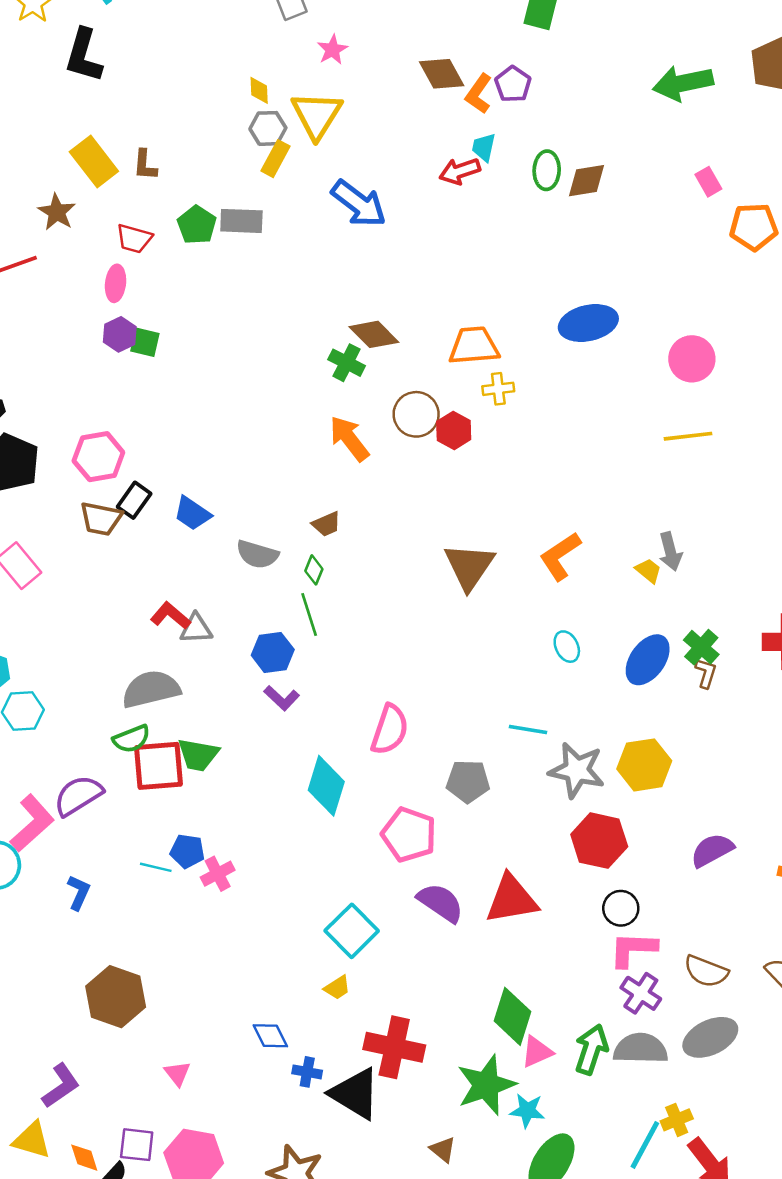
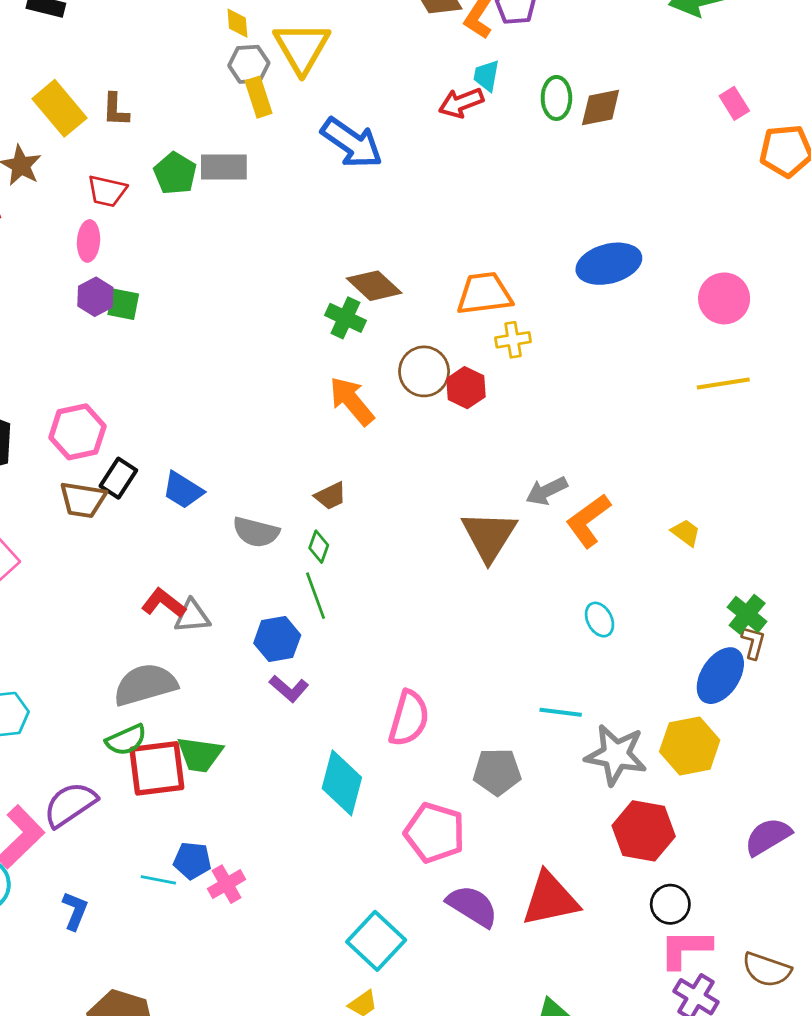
yellow rectangle: (276, 159) -> (259, 97), turned -44
gray arrow: (670, 552) -> (547, 491), moved, turned 81
blue ellipse: (648, 660) -> (720, 676), moved

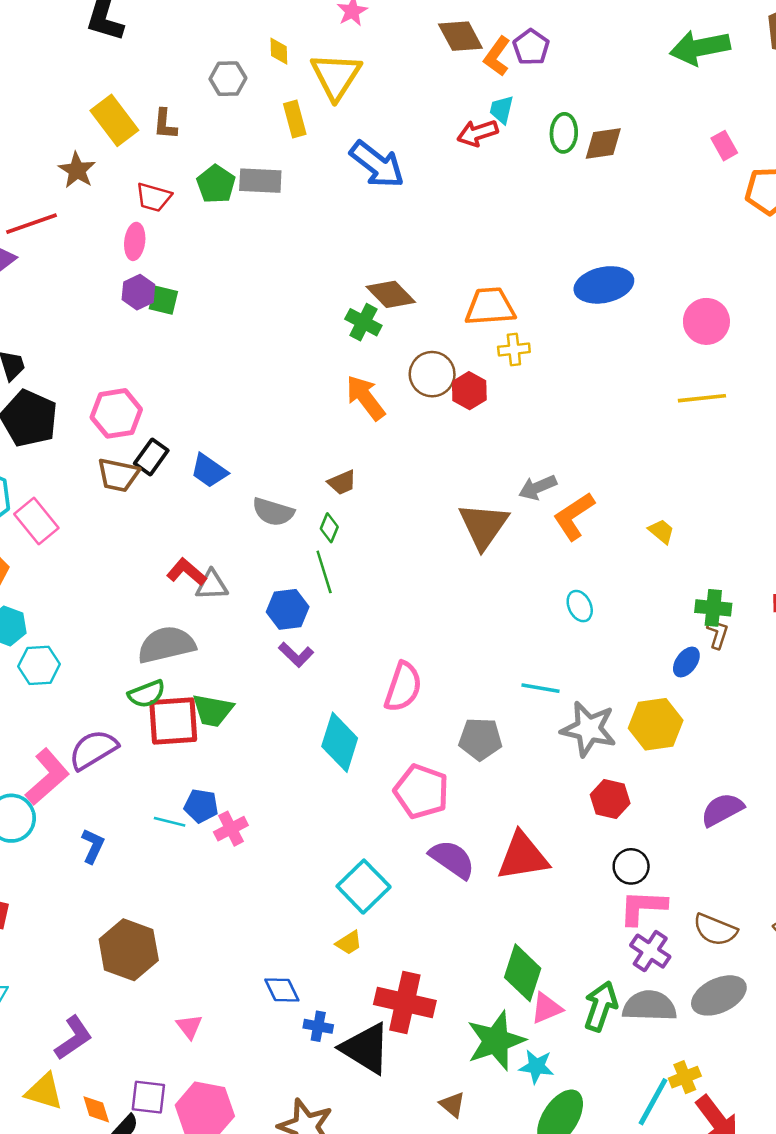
gray hexagon: (249, 64) -> (228, 79), moved
green cross: (747, 614) -> (713, 608), turned -36
blue ellipse: (720, 676) -> (686, 662), size x0.6
red hexagon: (644, 831) -> (610, 799), size x0.7

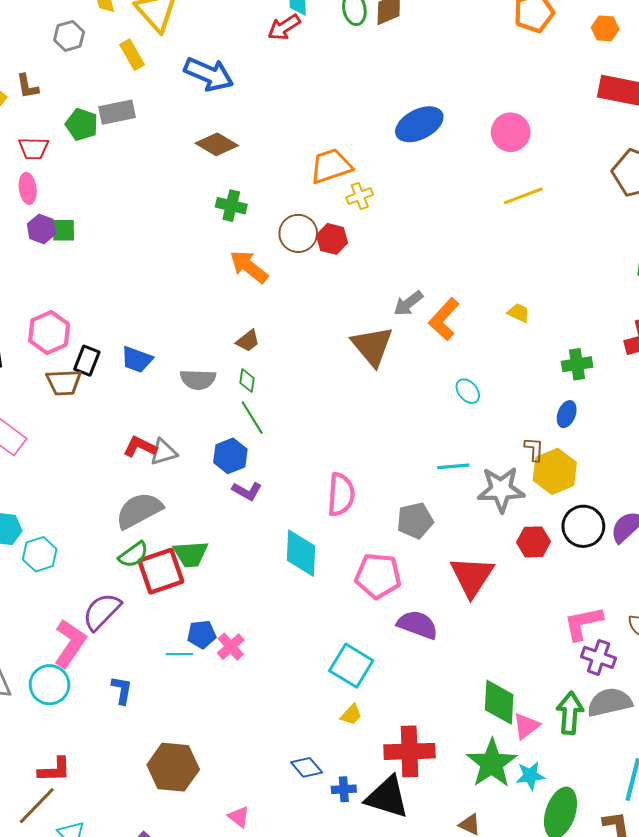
brown diamond: (391, 294) -> (217, 144), moved
brown L-shape: (718, 634) -> (534, 449), moved
red triangle: (523, 856) -> (472, 576), moved, turned -33
black circle: (631, 866) -> (583, 526), moved, size x1.4

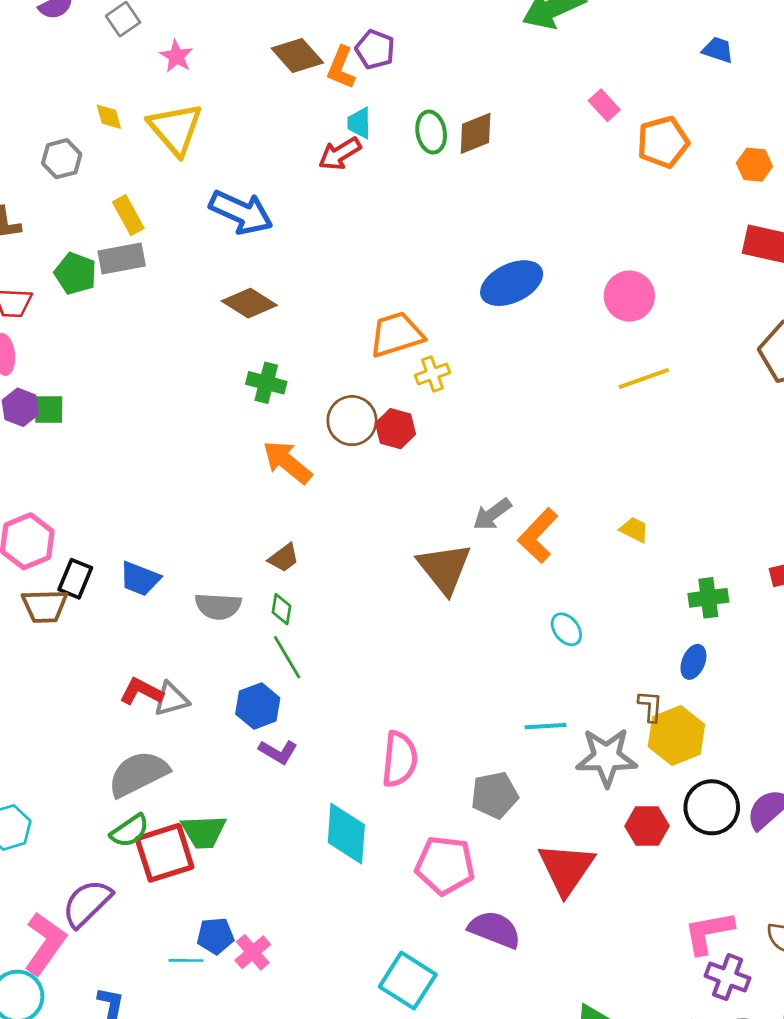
yellow rectangle: (132, 55) -> (128, 215), moved

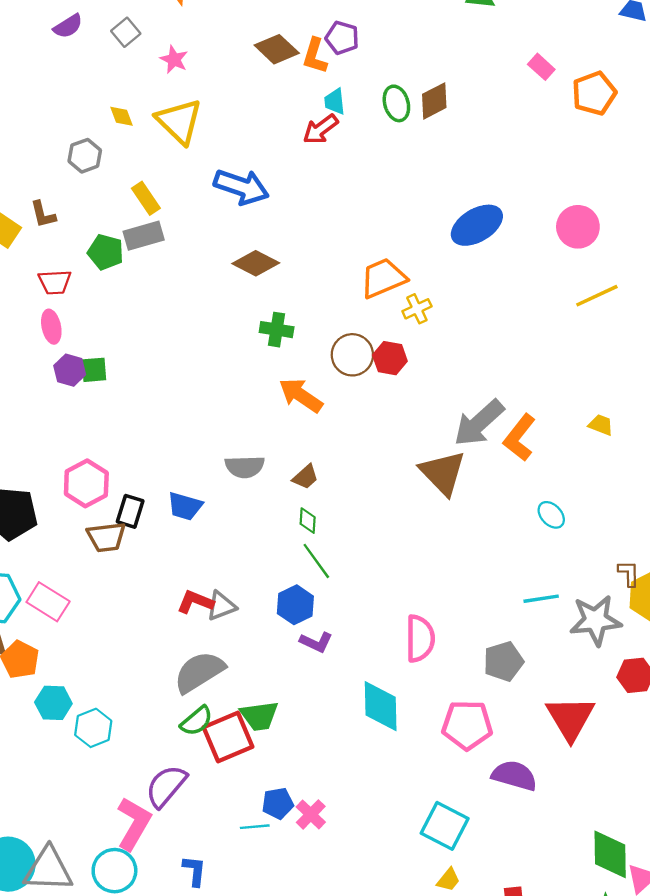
gray arrow: (492, 514) -> (479, 423), size x1.6
gray semicircle: (218, 606) -> (245, 467), moved

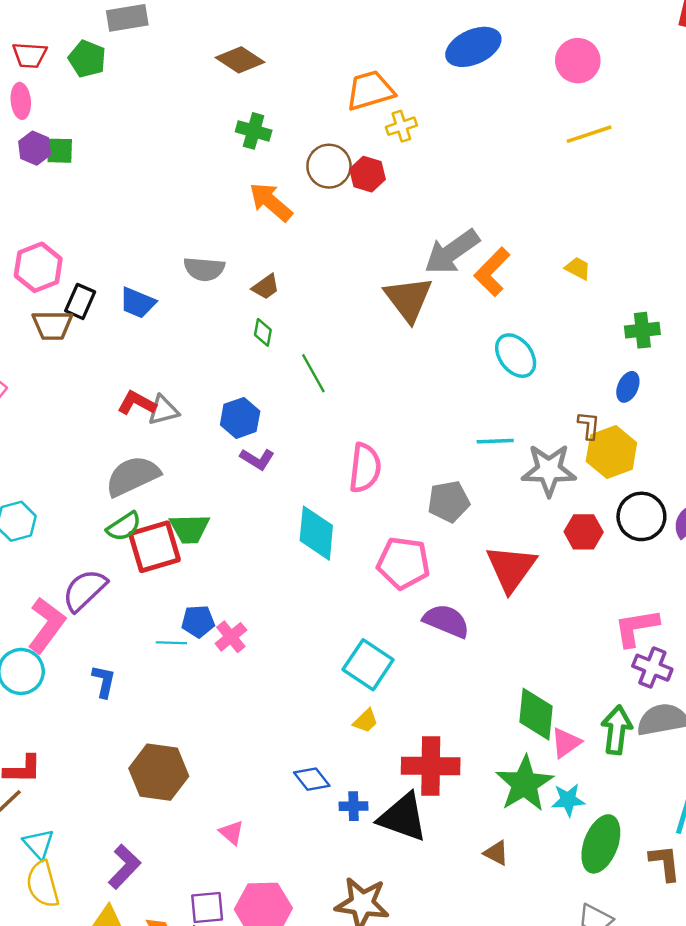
green pentagon: (106, 252) -> (87, 59), moved
cyan ellipse: (551, 515) -> (516, 356), size x1.5
green line: (316, 561) -> (313, 373), moved

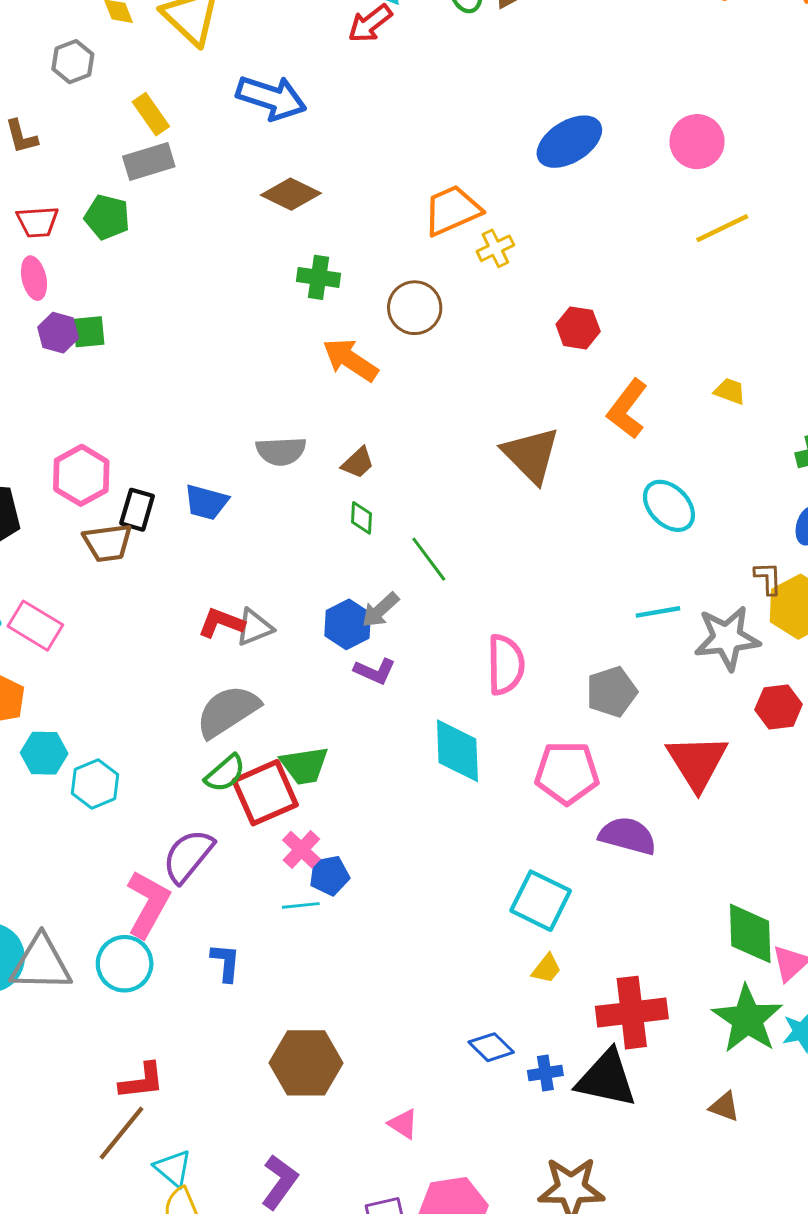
red hexagon: (367, 174) -> (578, 328), moved
gray arrow: (452, 252) -> (380, 610), moved, size x0.6
pink cross: (231, 637) -> (301, 850), moved

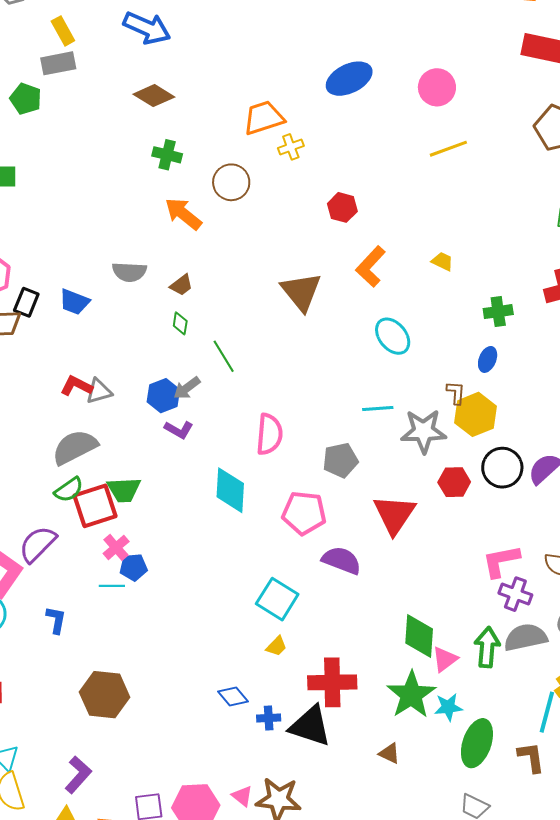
pink triangle: (403, 1124) -> (242, 796), moved

